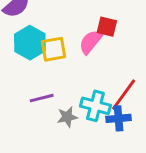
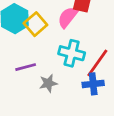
yellow square: (54, 49) -> (35, 24), turned -30
cyan cross: (95, 106) -> (72, 53), moved

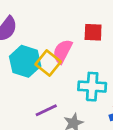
pink semicircle: (68, 17) -> (62, 51), moved

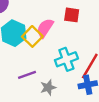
cyan cross: (92, 87) -> (66, 59), turned -30

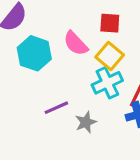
pink semicircle: (45, 28) -> (76, 43), turned -72
yellow square: (32, 36) -> (110, 56), moved

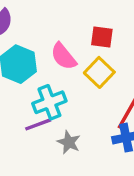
cyan cross: (107, 83) -> (49, 102), moved
gray star: (86, 122) -> (69, 142), turned -30

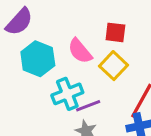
purple line: (38, 124) -> (88, 106), moved

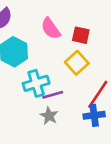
pink semicircle: (80, 51) -> (51, 28), moved

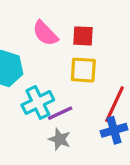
yellow square: (77, 63) -> (83, 70), turned -35

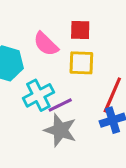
pink semicircle: (45, 33) -> (46, 44), moved
gray star: (60, 139) -> (60, 130), size x1.5

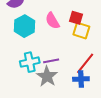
yellow square: (81, 63) -> (81, 31), moved
cyan cross: (38, 95) -> (30, 62), moved

